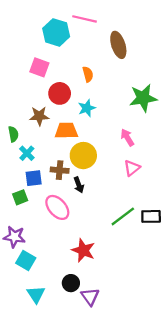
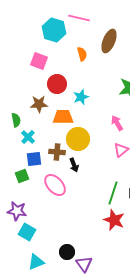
brown ellipse: (118, 45) -> (109, 41), turned 40
orange semicircle: (88, 74) -> (82, 54), moved
green line: (123, 216) -> (113, 193), turned -35
red star: (83, 250) -> (114, 220), moved
cyan triangle: (36, 294) -> (36, 262), turned 42

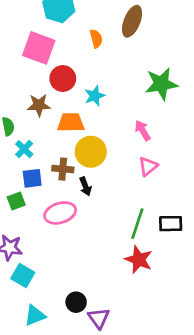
pink square: (39, 61) -> (39, 48), size x1.4
pink ellipse: (55, 185) -> (60, 213), turned -65

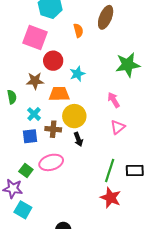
cyan cross: (24, 149) -> (34, 114), moved
black arrow: (85, 186) -> (78, 139), moved
green square: (16, 201) -> (26, 170), moved, turned -32

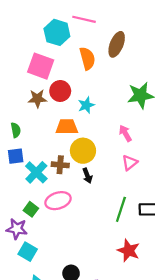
orange semicircle: (78, 30) -> (87, 58), size x1.5
brown star: (35, 81) -> (37, 99), moved
cyan cross: (34, 114) -> (36, 172), moved, size x1.5
blue square: (30, 136) -> (16, 156), moved
red star: (111, 198) -> (129, 251), moved

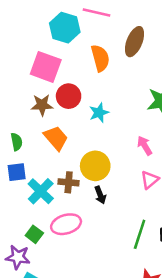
orange trapezoid: (67, 127) -> (56, 138), moved, turned 50

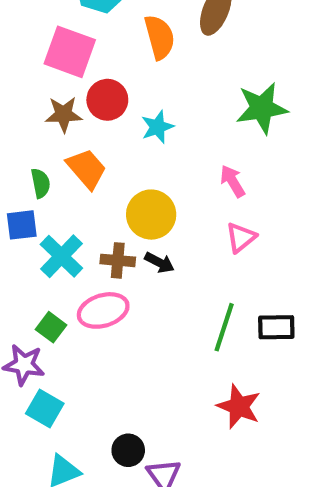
green semicircle: (17, 142) -> (41, 183), moved
brown cross: (69, 182) -> (118, 260), moved
black arrow: (100, 195) -> (159, 263), turned -42

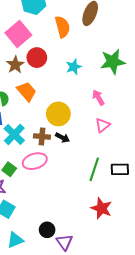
pink square: (70, 52) -> (18, 34), turned 30
brown star: (64, 114) -> (15, 65), turned -30
cyan star: (157, 127) -> (74, 67), moved

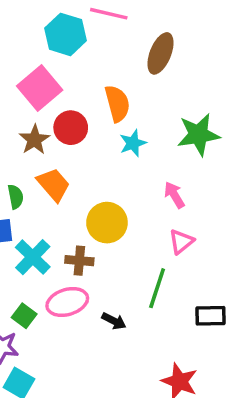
orange semicircle: (62, 27) -> (117, 103), moved
black arrow: (62, 138) -> (114, 321), moved
green line: (94, 169) -> (157, 288), moved

